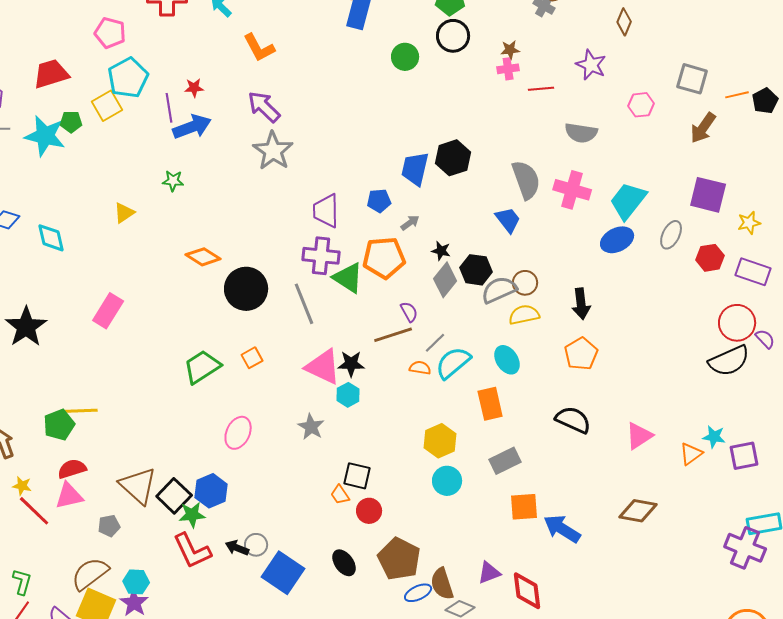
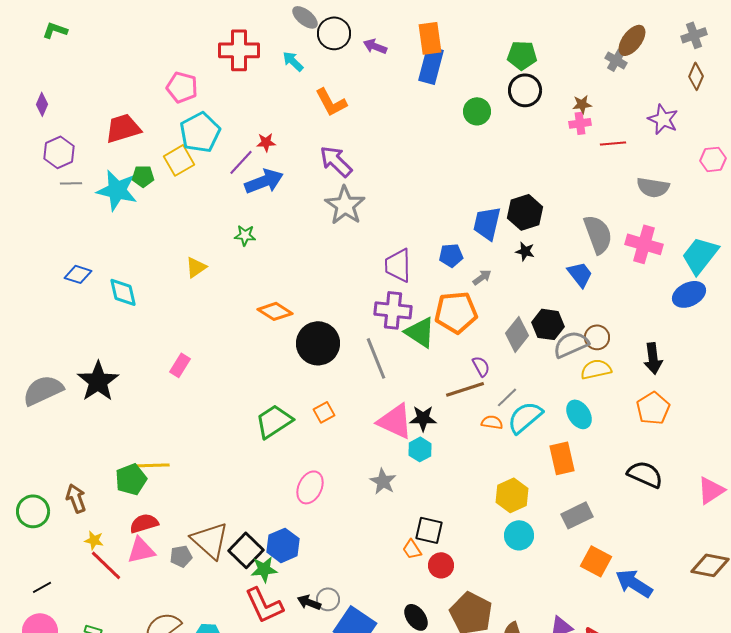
purple line: (169, 108) -> (241, 162), turned 52
black star: (441, 251) -> (525, 251), moved
pink rectangle: (108, 311) -> (180, 365), size x0.7
orange square: (524, 507) -> (596, 561), turned 32
gray pentagon: (109, 526) -> (181, 556), moved

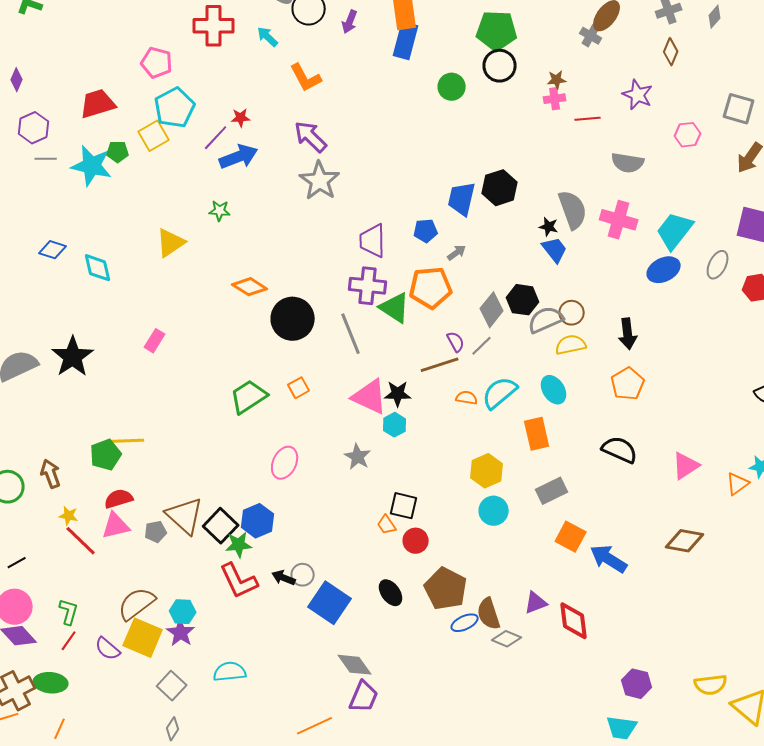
purple arrow: (375, 46) -> (350, 22), turned -90
green pentagon: (522, 55) -> (497, 31), size x1.4
black star: (525, 251) -> (549, 227), moved
yellow triangle: (196, 267) -> (171, 243), size x1.4
gray line: (507, 397) -> (482, 346), moved

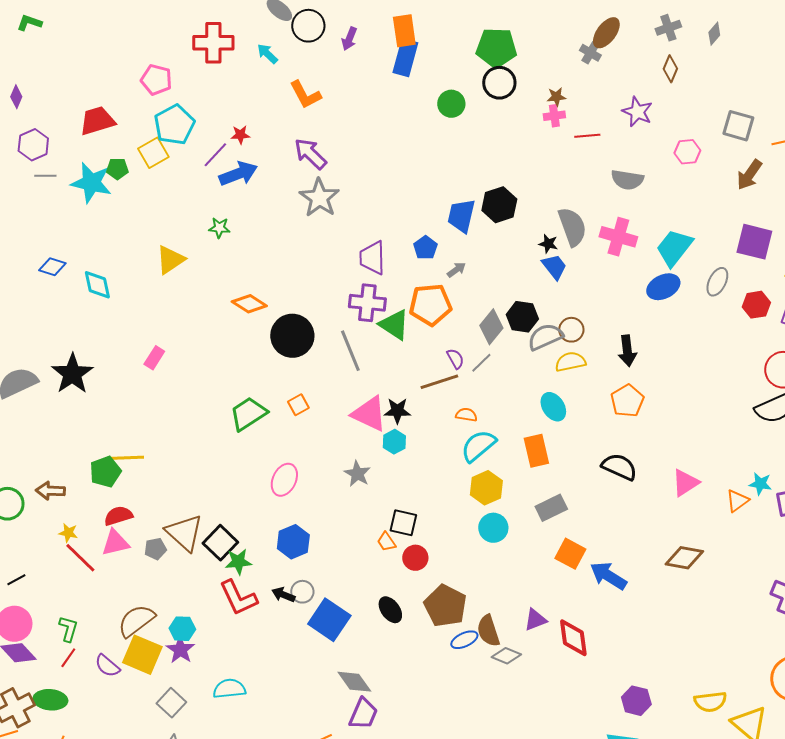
blue pentagon: (426, 231) -> (425, 248), turned -30
cyan semicircle: (500, 393) -> (478, 446), moved
brown arrow: (51, 474) -> (50, 491), turned -68
blue hexagon: (258, 521) -> (293, 542), moved

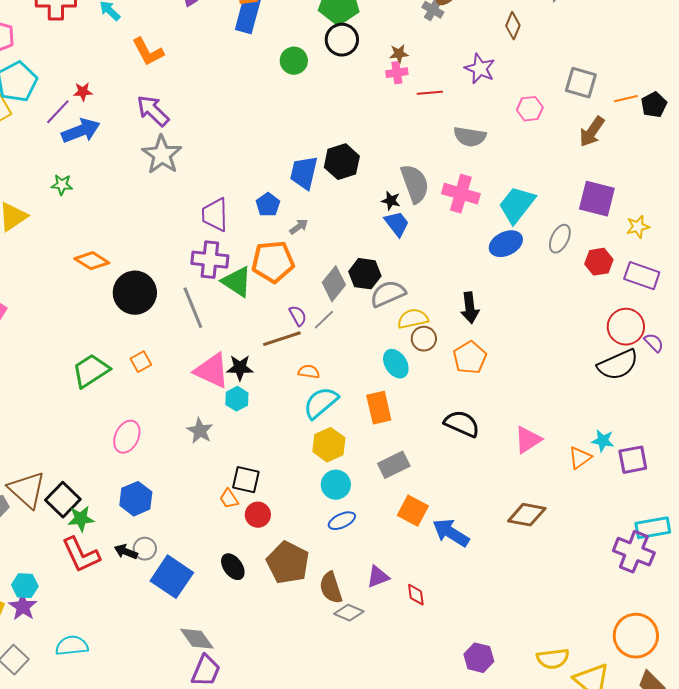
brown circle: (571, 330) -> (424, 339), moved
red diamond: (573, 638) -> (416, 595), size x0.6
blue ellipse: (464, 640) -> (342, 521), moved

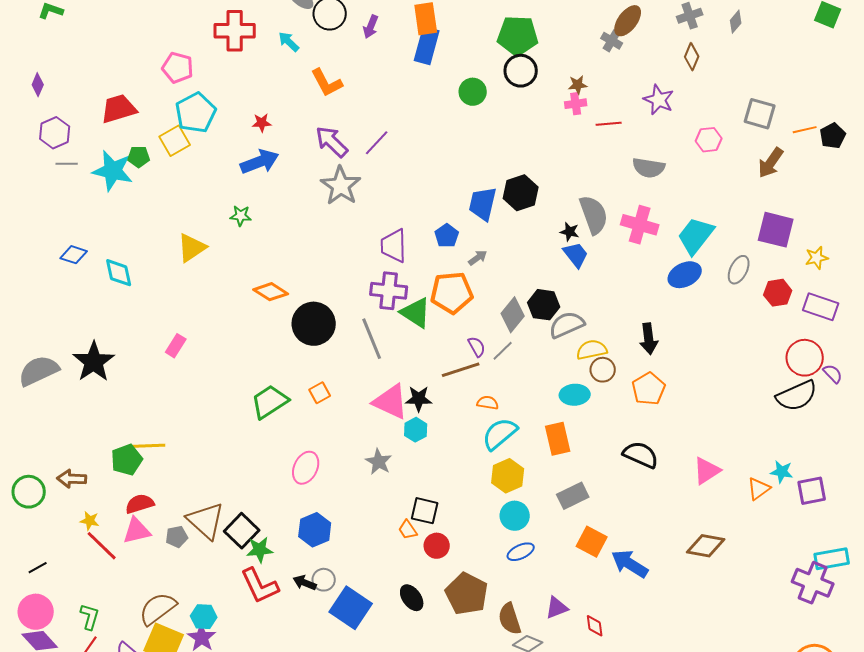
purple line: (58, 112) -> (377, 143), moved
cyan ellipse: (396, 364) -> (575, 395), turned -60

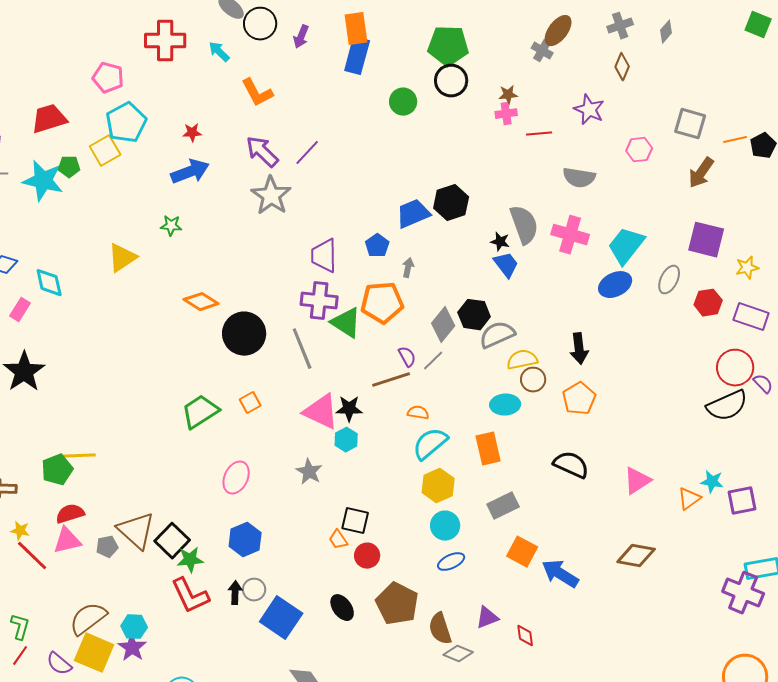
blue trapezoid: (483, 204) -> (413, 214), turned 54
gray arrow: (478, 258) -> (408, 268), turned -42
pink rectangle: (176, 346) -> (20, 310), moved
black arrow: (305, 583) -> (235, 593), turned 70

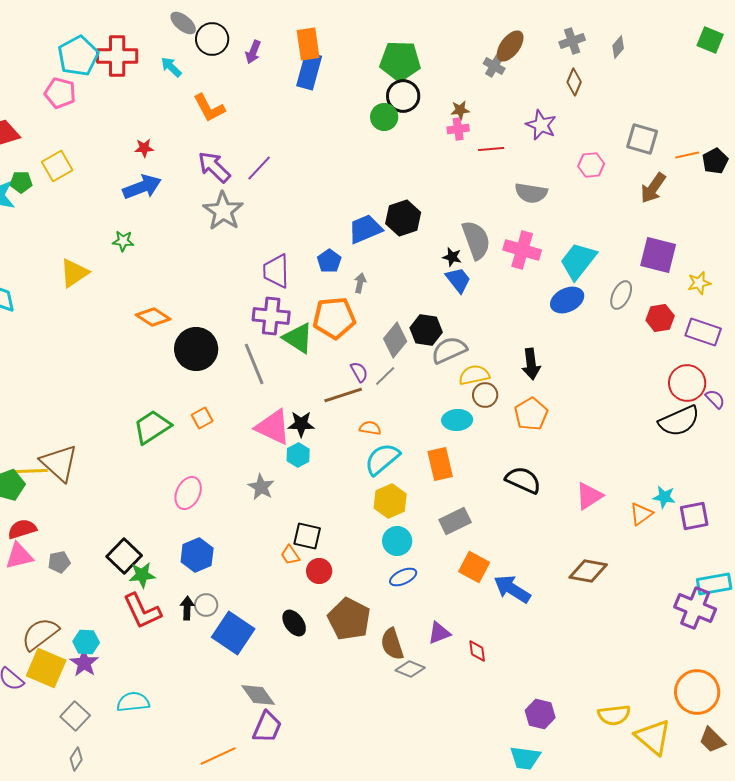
green circle: (403, 102) -> (384, 117), moved
cyan pentagon: (126, 123) -> (78, 56), moved
brown triangle: (136, 531) -> (59, 463), moved

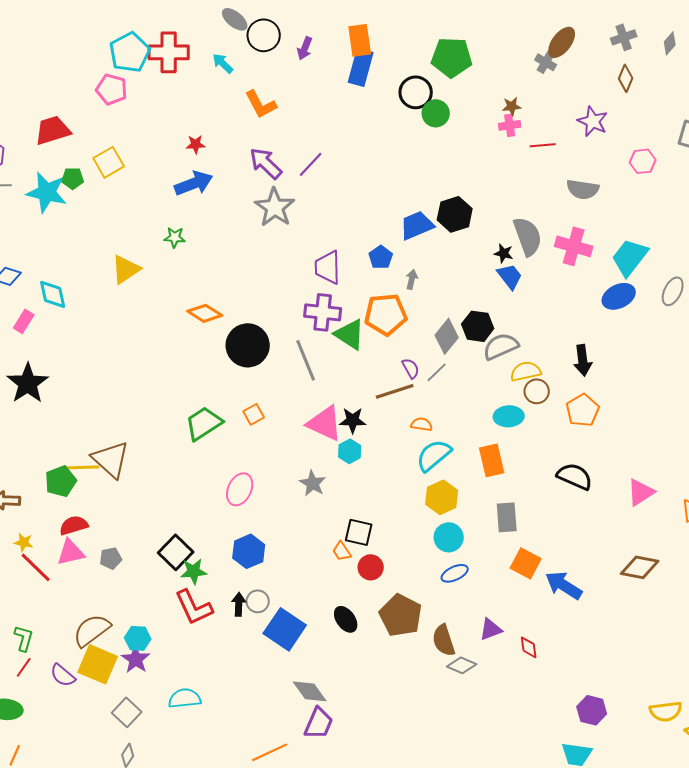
black circle: (403, 96) -> (416, 92), moved
gray rectangle: (455, 521) -> (507, 517), turned -68

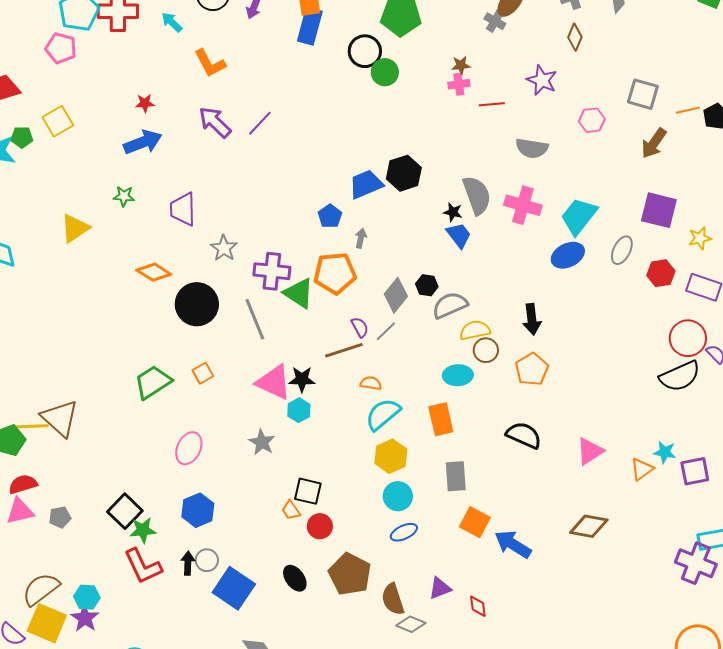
gray star: (275, 207) -> (224, 248), moved, size x0.7
purple trapezoid: (328, 267) -> (183, 209), moved
black hexagon: (478, 326) -> (427, 285), size x0.7

